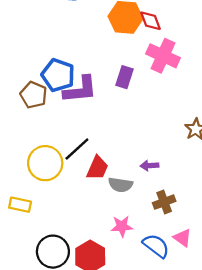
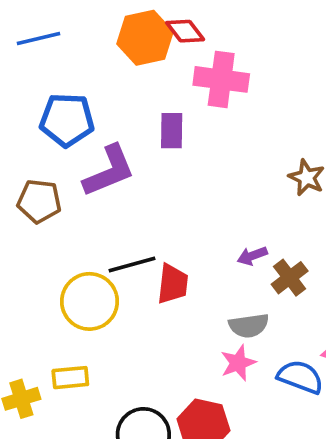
blue pentagon: (58, 75) -> (67, 120), moved
black line: (77, 149) -> (132, 264), turned 44
gray semicircle: (120, 185) -> (249, 326), moved
brown cross: (164, 202) -> (290, 278), moved

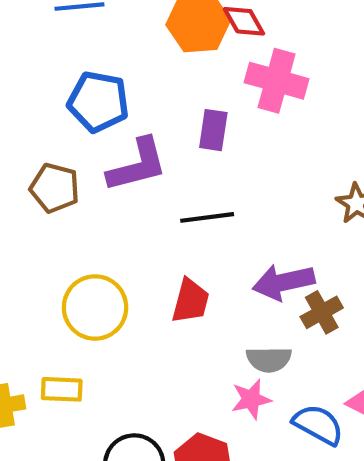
purple arrow: (252, 256) -> (284, 282), size x1.8
black line: (132, 264) -> (207, 217), moved

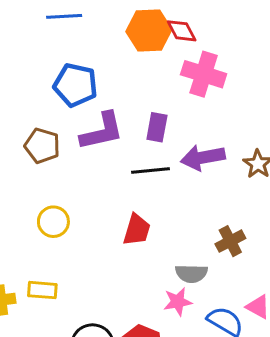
purple rectangle: (213, 130) -> (157, 127), moved
purple arrow: (284, 282) -> (203, 157), moved
yellow circle: (95, 307) -> (53, 222), moved, size x0.7

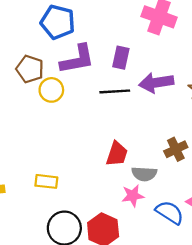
yellow circle: (53, 222) -> (51, 90), moved
red trapezoid: (137, 230) -> (117, 154), moved
yellow rectangle: (42, 290) -> (46, 181), moved

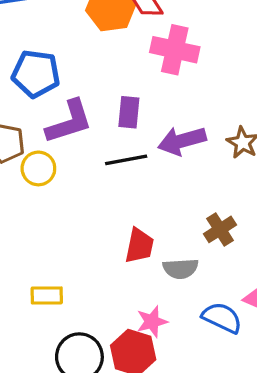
pink star: (133, 196) -> (152, 322), moved

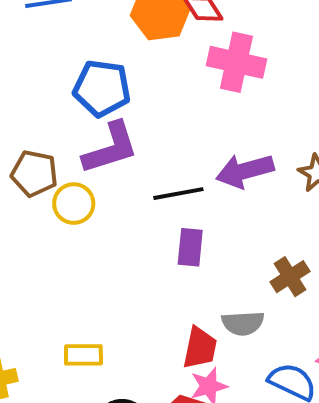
blue pentagon: (36, 74) -> (102, 88), moved
purple rectangle: (129, 112) -> (190, 247), moved
red trapezoid: (139, 246) -> (200, 348), moved

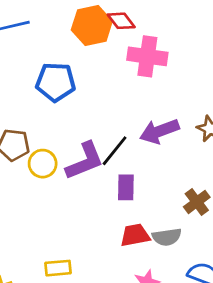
purple L-shape: (110, 148) -> (85, 161), moved
black line: (178, 194) -> (115, 151), turned -36
red trapezoid: (200, 348) -> (135, 235), moved, turned -108

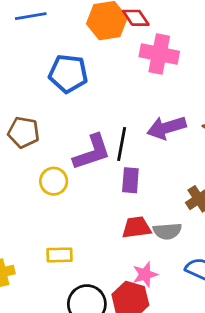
black line: (115, 151) -> (122, 144), turned -32
yellow circle: (43, 164) -> (54, 181), moved

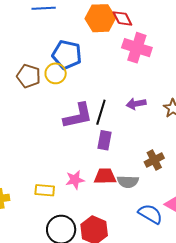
purple arrow: (166, 128) -> (136, 104), size x0.7
brown pentagon: (24, 132) -> (29, 76), moved
yellow circle: (54, 181) -> (56, 73), moved
pink star: (145, 274) -> (75, 180), moved

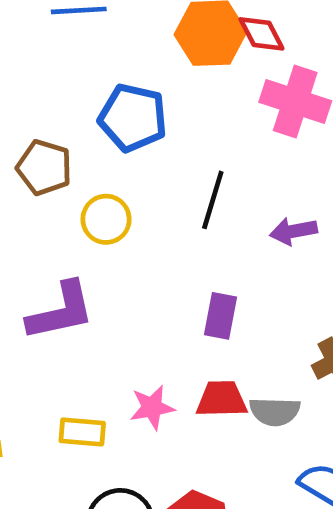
yellow circle: (56, 73) -> (106, 219), moved
black line: (101, 112) -> (213, 200), moved
purple L-shape: (78, 116) -> (61, 311), moved

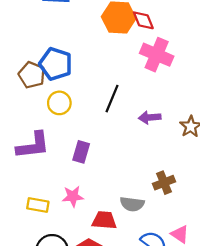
blue pentagon: (133, 118) -> (56, 64), moved
purple rectangle: (220, 316) -> (81, 152), moved
red trapezoid: (222, 399) -> (104, 220), moved

